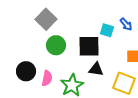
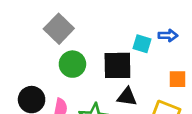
blue arrow: (126, 24) -> (168, 35), turned -48

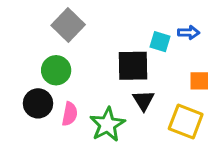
green circle: (72, 64) -> (56, 70), moved
black triangle: (127, 97) -> (143, 100), turned 50

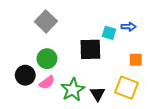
green circle: (56, 70) -> (47, 59), moved
black triangle: (143, 100) -> (98, 94), moved
pink semicircle: (70, 114) -> (47, 82), turned 42

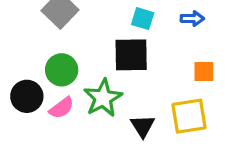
cyan square: (109, 33) -> (143, 19), moved
yellow square: (127, 88) -> (189, 116), turned -30
green star: (73, 90) -> (103, 98), moved

